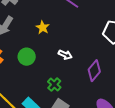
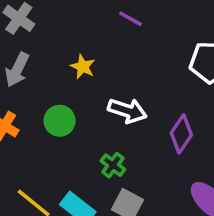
white arrow: (65, 55) -> (127, 111), size x1.5

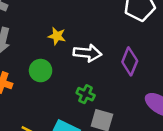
yellow star: (83, 67) -> (57, 36), moved

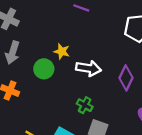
green circle: (41, 71) -> (44, 69), moved

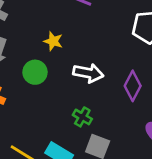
yellow star: (62, 51) -> (53, 41), moved

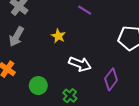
green circle: (35, 72) -> (38, 86), moved

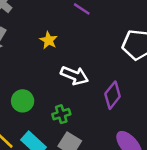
green cross: (70, 96) -> (61, 114), turned 32

